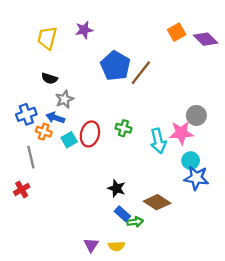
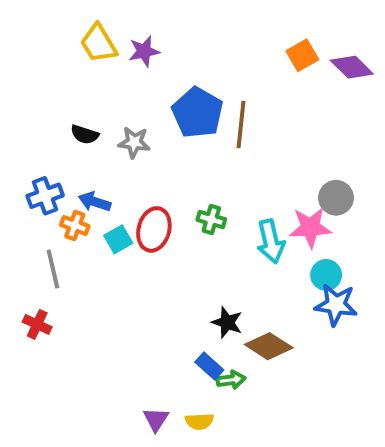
yellow trapezoid: (47, 38) -> (98, 43), moved, turned -45
brown line: (141, 73) -> (241, 125), turned -32
gray star: (65, 99) -> (134, 142), moved, turned 30
black star: (117, 188) -> (227, 322), moved
red cross: (22, 189) -> (37, 324), turned -35

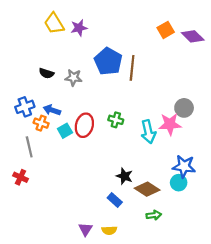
cyan circle: (326, 275) -> (179, 183), moved
green arrow: (231, 380) -> (154, 215), moved

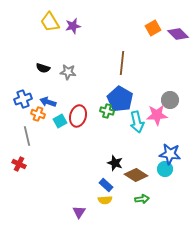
blue pentagon: (108, 61) -> (120, 99), moved
yellow semicircle: (109, 230) -> (105, 200), moved

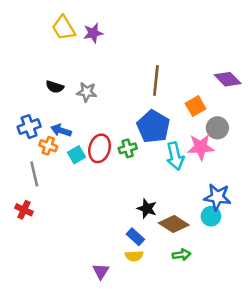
orange square: (153, 28) -> (196, 106), moved
purple diamond: (178, 34) -> (228, 79), moved
green cross: (107, 111) -> (128, 148), moved, turned -32

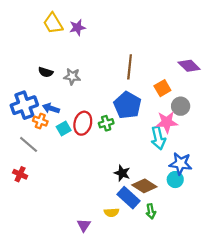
blue cross: (29, 127) -> (24, 105), size x1.4
cyan arrow: (175, 156) -> (158, 138), moved
gray line: (34, 174) -> (29, 144), turned -36
blue rectangle: (135, 237) -> (128, 198), moved, size x1.5
green arrow: (182, 255) -> (151, 211), turned 88

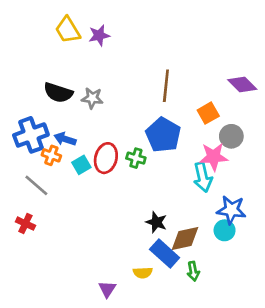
black semicircle: (46, 72) -> (58, 93), size x1.5
green cross: (106, 123) -> (136, 158), turned 32
brown diamond: (144, 186) -> (185, 239), turned -45

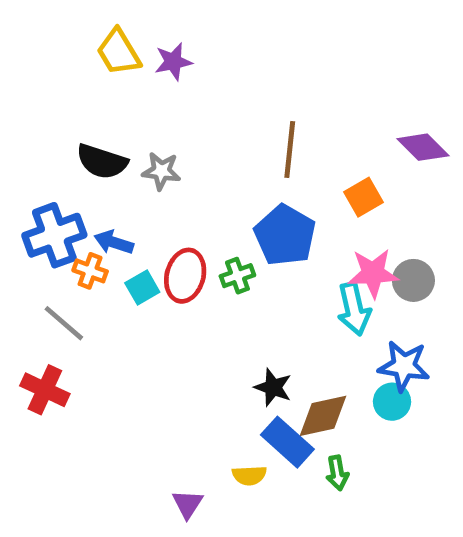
gray circle: (231, 136) -> (413, 280), moved
green cross: (136, 158) -> (237, 276), turned -36
red cross: (25, 224) -> (45, 390), size x1.4

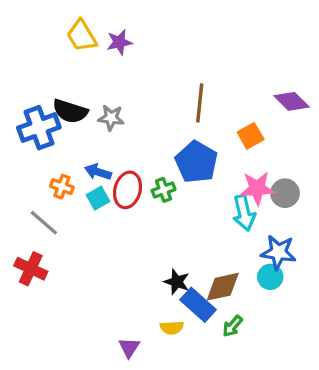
blue cross: (54, 235) -> (39, 128), moved
blue arrow: (114, 242) -> (98, 172), moved
black star: (273, 387) -> (177, 282), moved
green arrow: (337, 473) -> (233, 326), turned 50

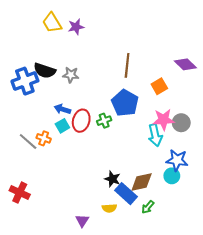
orange cross: (62, 187) -> (44, 138), moved
red cross: (31, 269) -> (20, 193), moved

